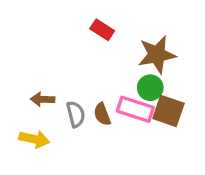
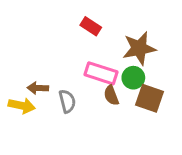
pink rectangle: (135, 109) -> (101, 73), moved
brown semicircle: (102, 114) -> (111, 95), moved
yellow arrow: (34, 139) -> (22, 106), moved

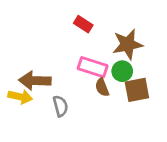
brown arrow: (38, 88) -> (35, 81), size x1.6
brown square: (150, 98) -> (137, 90), turned -30
gray semicircle: (67, 101) -> (60, 106), moved

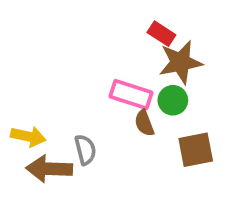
red rectangle: (83, 24) -> (161, 34), moved
brown arrow: (35, 81) -> (49, 169), moved
brown square: (137, 90) -> (196, 150), moved

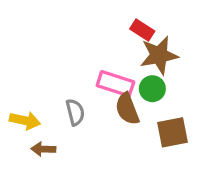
brown semicircle: (144, 123) -> (127, 109), size x1.4
gray semicircle: (85, 150) -> (75, 112), moved
brown arrow: (49, 169) -> (43, 149), size x0.6

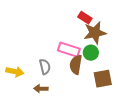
brown semicircle: (127, 109) -> (76, 65), turned 30
brown arrow: (43, 149) -> (41, 89), moved

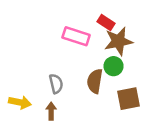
pink rectangle: (69, 50) -> (76, 36), moved
yellow arrow: (15, 72) -> (20, 102), moved
brown arrow: (41, 89) -> (51, 111), turned 88

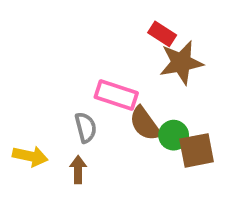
pink rectangle: (76, 36) -> (116, 95), moved
green circle: (114, 66) -> (174, 135), moved
brown semicircle: (95, 81) -> (145, 124), turned -45

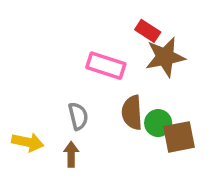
pink rectangle: (116, 95) -> (106, 66), moved
brown semicircle: (145, 124) -> (132, 113), turned 32

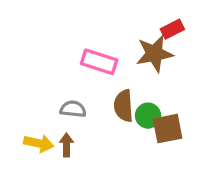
red rectangle: (148, 31) -> (172, 29), moved, turned -60
gray semicircle: (78, 116) -> (73, 109), turned -70
yellow arrow: (28, 142) -> (39, 143), moved

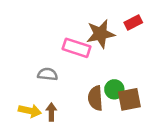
brown star: (155, 54) -> (100, 34), moved
brown semicircle: (124, 106) -> (95, 98), moved
gray semicircle: (73, 109) -> (48, 74), moved

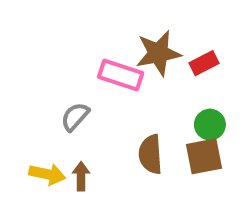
red rectangle: (133, 23) -> (204, 63), moved
gray semicircle: (48, 74) -> (75, 117), turned -54
green circle: (114, 89) -> (210, 125), moved

